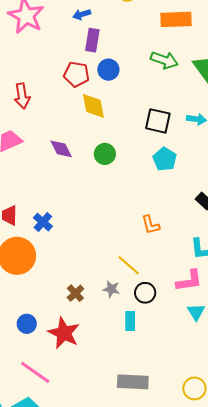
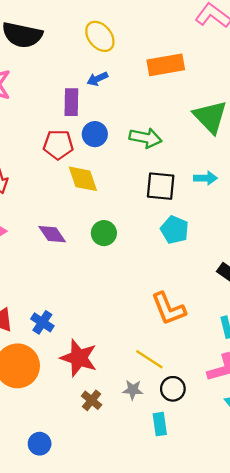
blue arrow: (82, 14) -> (97, 79), moved
green arrow: (164, 60) -> (145, 138), moved
orange L-shape: (151, 225) -> (168, 309), size x1.5
red star: (64, 333) -> (79, 358), moved

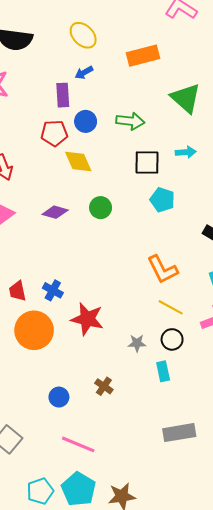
purple diamond: (52, 234) -> (55, 212), turned -35
yellow line: (149, 359) -> (171, 307), moved
brown cross: (92, 400) -> (104, 386), moved

